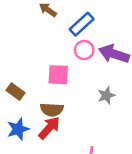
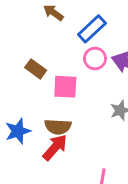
brown rectangle: (15, 92) -> (36, 69), moved
blue star: (18, 129) -> (18, 131), moved

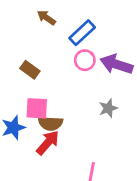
pink square: (65, 87) -> (37, 108), moved

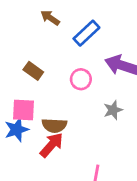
pink circle: (85, 60) -> (81, 79), moved
pink square: (37, 108) -> (24, 110), moved

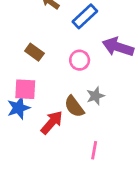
gray star: (113, 110) -> (95, 96), moved
brown semicircle: (54, 125) -> (74, 107), moved, turned 50

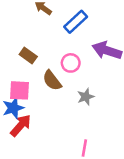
brown semicircle: (74, 107) -> (52, 80), moved
red arrow: (52, 122) -> (21, 125), moved

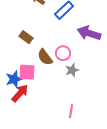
pink circle: (71, 63) -> (63, 53), moved
pink square: (19, 90) -> (27, 72), moved

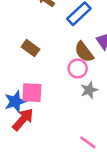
brown semicircle: (45, 57) -> (84, 52), moved
pink line: (71, 111) -> (88, 142), turned -64

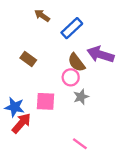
pink square: (32, 93) -> (45, 101), moved
blue star: (15, 102) -> (15, 107), turned 30

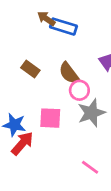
blue rectangle: (72, 28) -> (64, 27), moved, turned 60
brown semicircle: (76, 62) -> (69, 73), moved
gray star: (81, 97) -> (91, 113), size x1.5

